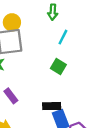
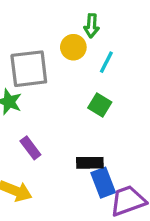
yellow circle: (12, 22) -> (73, 47), moved

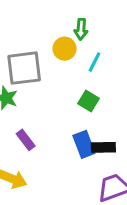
black rectangle: (90, 163) -> (103, 147), moved
blue rectangle: (103, 183) -> (84, 144), moved

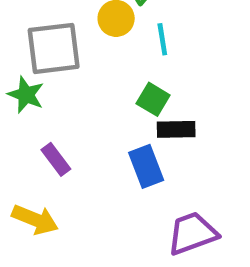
cyan line: (94, 62) -> (162, 39), turned -36
black rectangle: (103, 147) -> (176, 129), moved

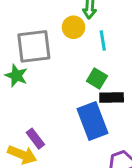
purple rectangle: (56, 159) -> (35, 139), moved
blue rectangle: (146, 166) -> (93, 121), size x1.4

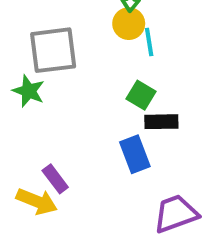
yellow circle: (73, 27) -> (129, 24), moved
blue rectangle: (93, 121) -> (135, 154), size x0.7

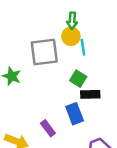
gray square: (53, 50) -> (44, 52), moved
purple rectangle: (55, 179) -> (48, 128), moved

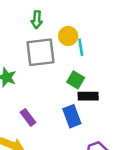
green arrow: (72, 21) -> (37, 20), moved
purple rectangle: (48, 128) -> (28, 117), moved

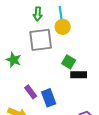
cyan line: (81, 47) -> (61, 13), moved
blue rectangle: (72, 116) -> (49, 98), moved

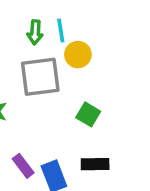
cyan line: (61, 13) -> (61, 31), moved
black rectangle: (79, 75) -> (95, 164), moved

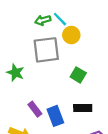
cyan line: (61, 31) -> (60, 19), turned -35
green arrow: (35, 32) -> (43, 20), turned 70

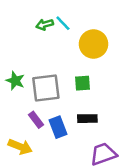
yellow circle: (71, 35) -> (93, 44), moved, size x1.5
gray square: (46, 50) -> (46, 88), moved
green square: (78, 75) -> (82, 83), turned -35

